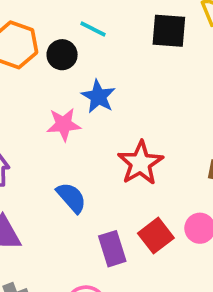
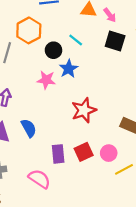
cyan line: (93, 29) -> (76, 40), moved
black circle: (62, 55) -> (54, 50), moved
blue semicircle: (71, 198) -> (29, 128), moved

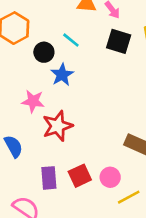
pink star: (46, 80) -> (33, 101), moved
red star: (84, 110) -> (58, 126), moved

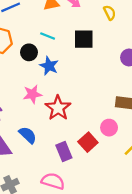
black square: (119, 41) -> (84, 39), moved
pink circle: (110, 177) -> (109, 128), moved

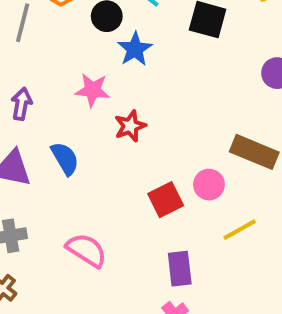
red star: (58, 108) -> (130, 126), size x0.7
purple rectangle: (64, 152) -> (180, 269), moved

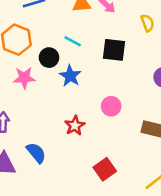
pink star: (92, 90) -> (24, 78), moved
pink circle: (209, 185) -> (111, 106), moved

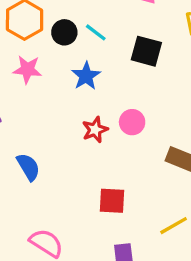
black circle: (49, 58) -> (64, 32), moved
red star: (75, 126) -> (95, 130), moved
red square: (105, 169) -> (112, 201), turned 30

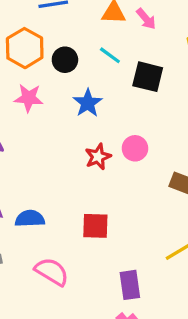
cyan line: (96, 32) -> (110, 55), moved
blue semicircle: (28, 167) -> (30, 219), moved, turned -60
red square: (112, 201) -> (95, 226), moved

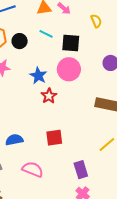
blue star: (88, 103) -> (38, 76), moved
pink circle: (135, 148) -> (69, 69), moved, size x1.5

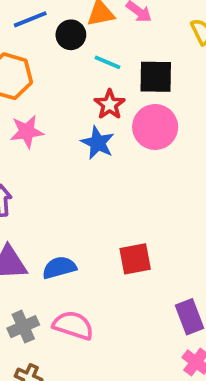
black circle: (20, 41) -> (71, 35), moved
red star: (49, 96) -> (110, 104), moved
pink semicircle: (33, 169) -> (73, 325), moved

